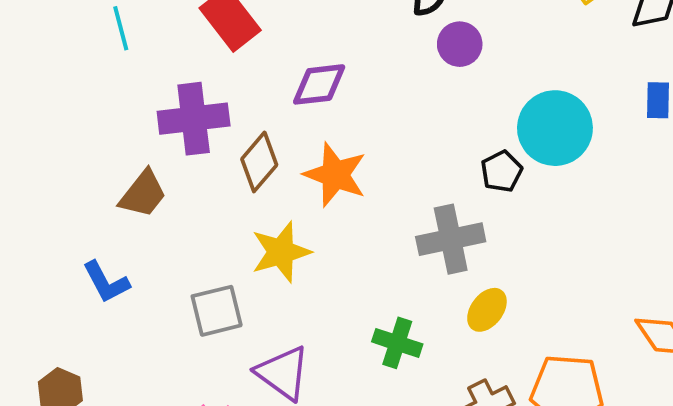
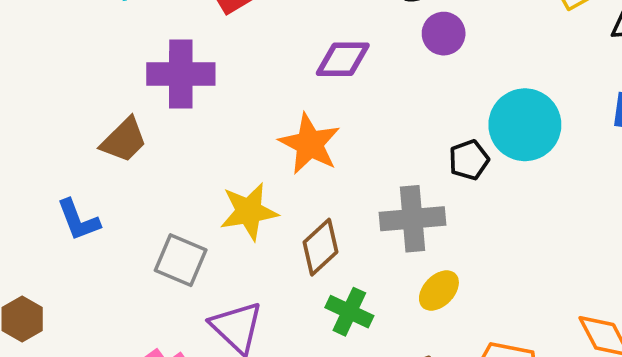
purple diamond: (319, 84) -> (343, 59), moved
brown diamond: (259, 162) -> (321, 247), moved
gray square: (217, 311) -> (181, 260), turned 30

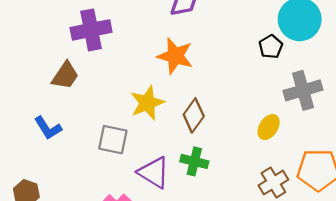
gray cross: (412, 219) -> (303, 90), moved
green cross: (349, 312) -> (194, 161), moved

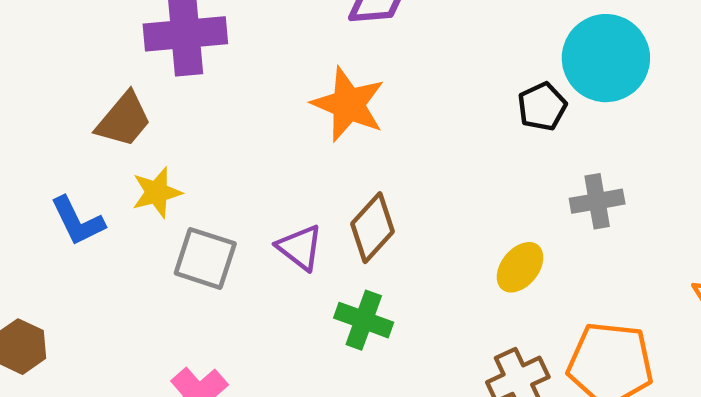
gray cross: (303, 90) -> (597, 201), size x0.7
yellow star: (147, 103) -> (157, 192), moved, size x0.7
purple triangle: (154, 172) -> (300, 247), moved, size x0.7

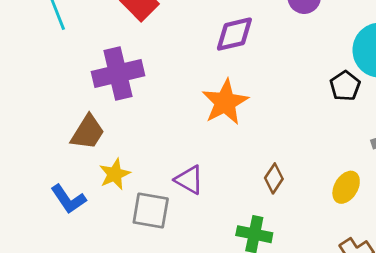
orange star: (348, 104) -> (225, 102), turned 30
brown diamond: (373, 228) -> (274, 178), moved, size x0.7
purple triangle: (300, 247) -> (189, 180), moved

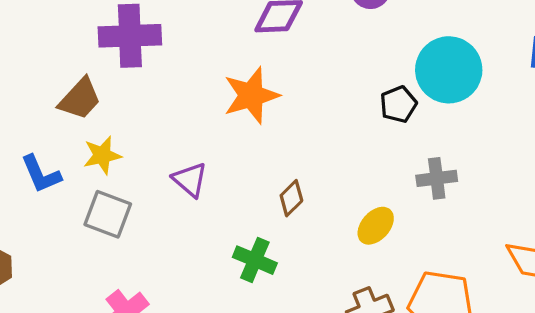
gray square: (151, 211) -> (108, 214), moved

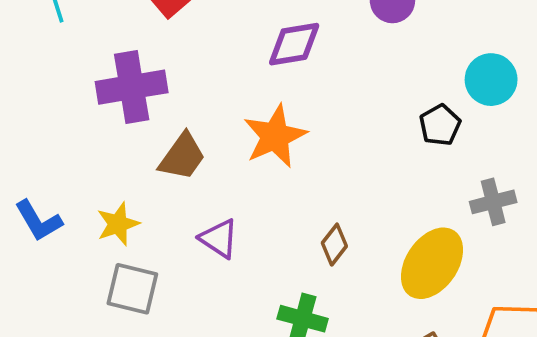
cyan circle: (449, 70) -> (491, 80), size x0.7
brown trapezoid: (80, 99) -> (182, 157), moved
blue L-shape: (41, 174) -> (38, 221), moved
yellow ellipse: (376, 226) -> (432, 263), size x1.6

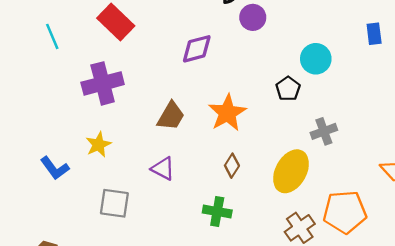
orange star: (275, 136) -> (227, 113), moved
brown trapezoid: (182, 157) -> (171, 116), moved
yellow star: (118, 224) -> (98, 145), moved

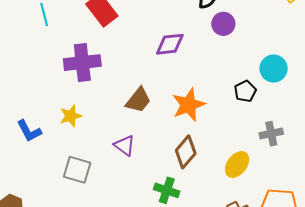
brown diamond: (232, 166) -> (186, 152), size x1.5
yellow ellipse: (291, 171) -> (237, 165), size x0.7

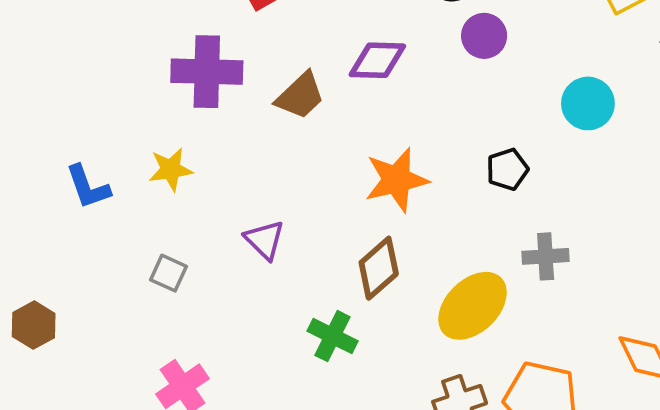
cyan circle: (274, 69) -> (588, 103), moved
brown trapezoid: (138, 100) -> (300, 96), moved
yellow ellipse: (237, 165) -> (473, 306), size x1.4
gray square: (77, 170) -> (168, 273), size x0.7

